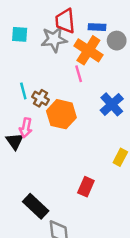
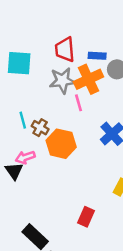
cyan square: (20, 34) -> (19, 63), size x1.5
gray star: (54, 39) -> (62, 81), moved
orange cross: (88, 50) -> (88, 79), turned 32
pink arrow: (26, 128) -> (25, 157), turned 60

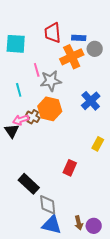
gray star: (62, 81) -> (51, 81), moved
pink line: (78, 103) -> (37, 70), moved
brown cross: (40, 128) -> (33, 117), moved

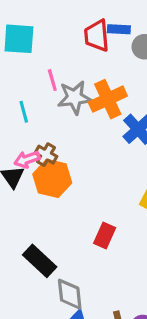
red trapezoid: (53, 33) -> (97, 36), moved
orange cross: (72, 57) -> (108, 99), moved
orange hexagon: (50, 109) -> (52, 178), moved

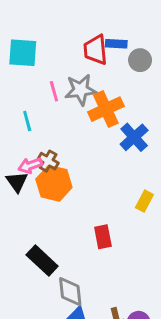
gray star: (74, 97) -> (81, 90), moved
red rectangle: (105, 235) -> (103, 237), turned -35

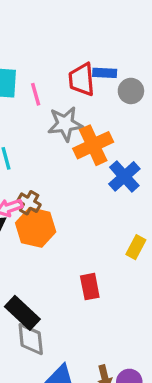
pink line: (54, 91) -> (36, 94), moved
gray diamond: (70, 292) -> (31, 339), moved

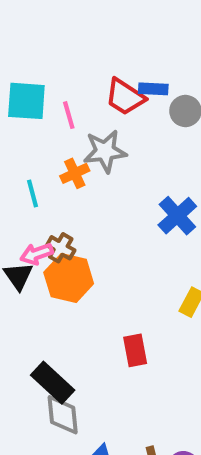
red trapezoid: (82, 79) -> (125, 97), turned -52
orange cross: (93, 145) -> (75, 173), moved, size x0.6

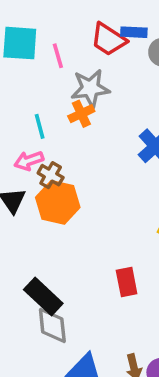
orange cross: (75, 173) -> (81, 114), moved
cyan line: (32, 193) -> (40, 126), moved
pink arrow: (37, 254) -> (29, 161), moved
red rectangle: (135, 350) -> (127, 282), moved

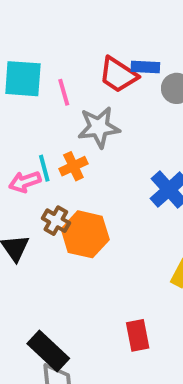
orange cross: (81, 114) -> (73, 166), moved
pink arrow: (29, 161) -> (25, 182), moved
orange hexagon: (58, 202) -> (85, 234), moved

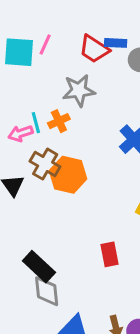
pink line: (64, 92) -> (45, 44), moved, turned 40
brown cross: (56, 221) -> (45, 164), size x1.4

